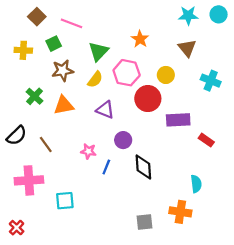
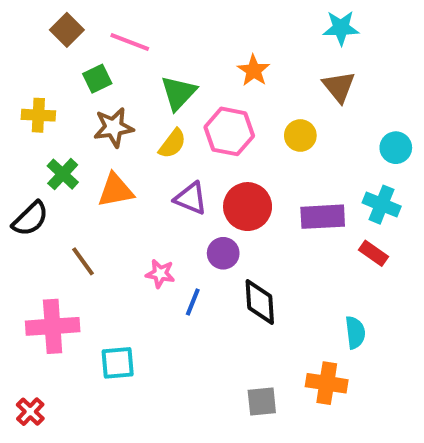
cyan circle: (219, 14) -> (396, 148), moved
yellow cross: (23, 50) -> (38, 115), moved
cyan cross: (211, 81) -> (382, 205), moved
red circle: (148, 99) -> (248, 207), moved
black semicircle: (17, 136) -> (30, 219), moved

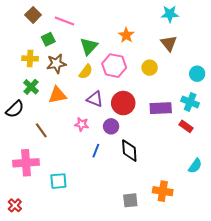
yellow cross: (38, 115) -> (30, 58), moved
pink star: (160, 274) -> (82, 124), moved
cyan semicircle: (355, 332) -> (195, 166), moved, turned 42

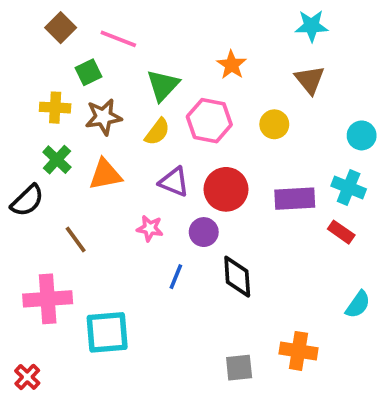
cyan square: (58, 181) -> (107, 332), size x1.4

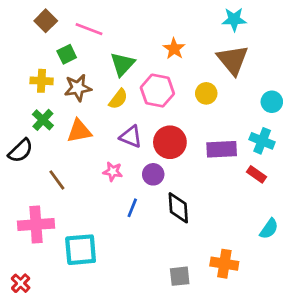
brown triangle: (310, 80) -> (233, 60), size x1.4

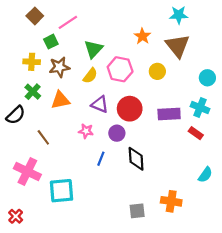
pink line: (89, 29) -> (68, 22), turned -54
orange star: (174, 49) -> (142, 36), moved
pink cross: (36, 225) -> (27, 172), turned 30

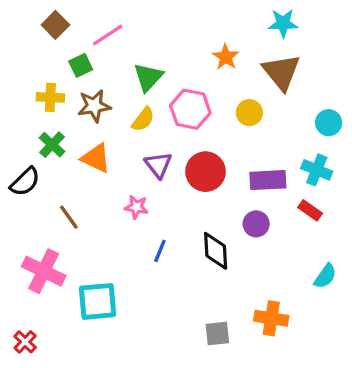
orange triangle: (60, 100) -> (96, 158), turned 36
purple triangle: (100, 104) -> (158, 165), turned 30
purple circle: (117, 133) -> (256, 224), moved

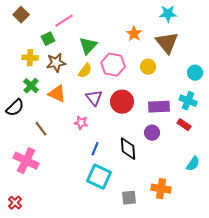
brown square: (55, 25) -> (21, 15), moved
cyan square: (98, 301) -> (99, 177), moved, turned 30

